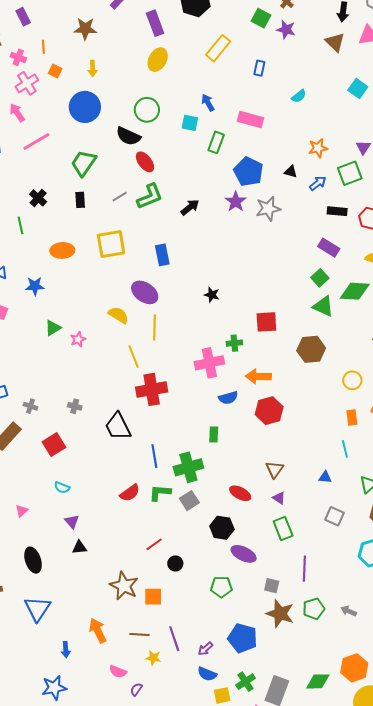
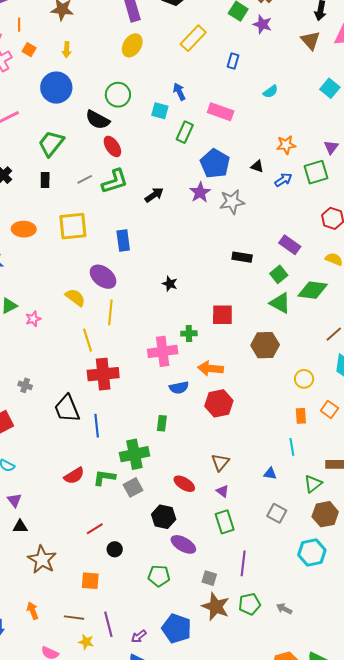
black rectangle: (337, 211) -> (242, 257), moved
blue line: (154, 456) -> (97, 426), moved
brown star: (124, 586) -> (42, 560), moved
orange arrow: (98, 630) -> (33, 611), size x0.7

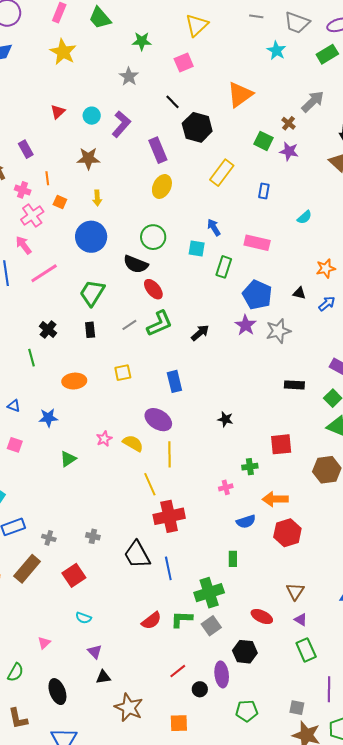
yellow square: (73, 226) -> (123, 373), size x0.6
pink star: (33, 319) -> (104, 439), moved
pink cross: (163, 351) -> (226, 487), size x0.5
purple ellipse: (183, 544) -> (222, 674), moved, turned 60

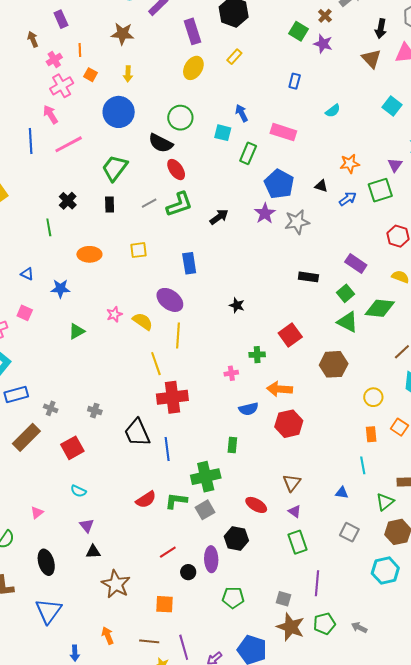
yellow rectangle: (222, 173) -> (234, 57), moved, size x0.6
pink cross: (23, 190) -> (54, 60), turned 35
red square: (281, 444) -> (290, 335), turned -35

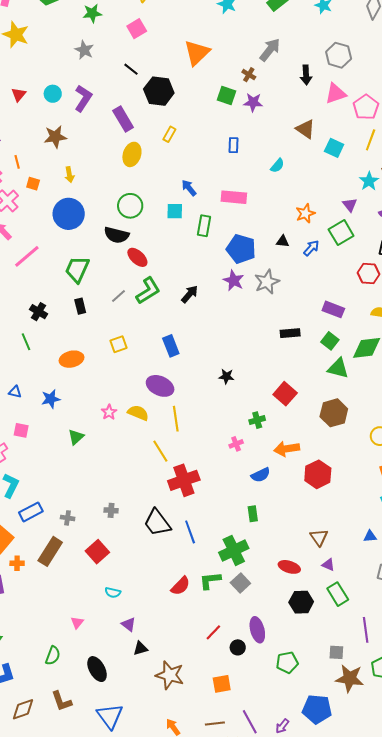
brown triangle: (371, 59) -> (305, 129), moved
red hexagon: (289, 424) -> (318, 474), moved
black hexagon: (236, 539) -> (301, 602), moved

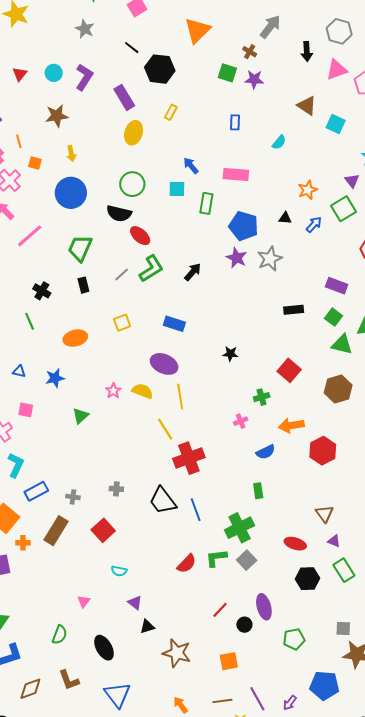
blue rectangle: (171, 346) -> (174, 324), turned -50

